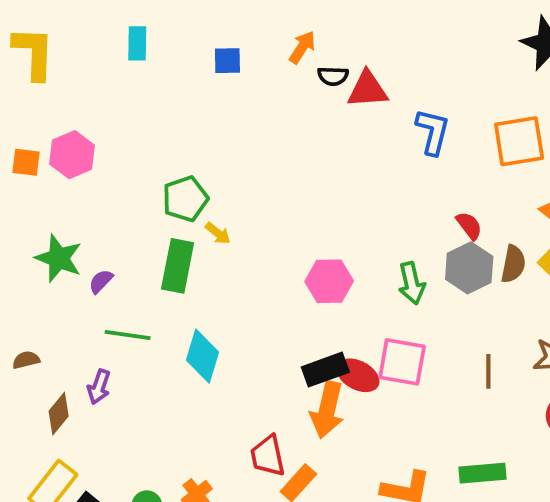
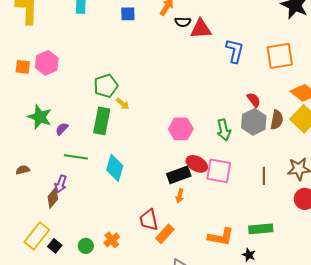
red ellipse: (358, 375) -> (197, 164), moved
orange arrow: (327, 410) -> (180, 196), size x0.5
brown diamond: (59, 414) -> (53, 198), moved

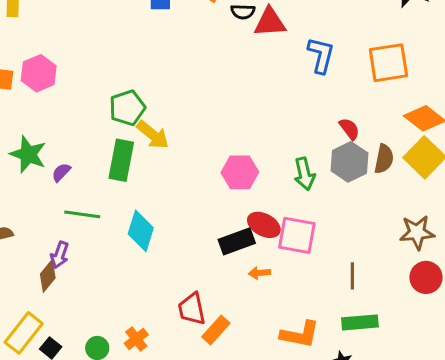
yellow arrow: (123, 104) -> (153, 135), size x1.6
brown line: (264, 176) -> (352, 276), moved
orange arrow: (180, 196) -> (259, 273), moved, turned 72

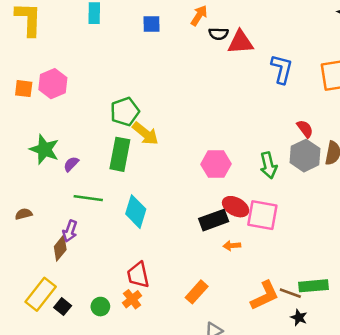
brown line: (352, 276) -> (290, 293), moved, turned -70
red trapezoid: (192, 309) -> (138, 275), moved
orange L-shape: (300, 334) -> (265, 296), turned -36

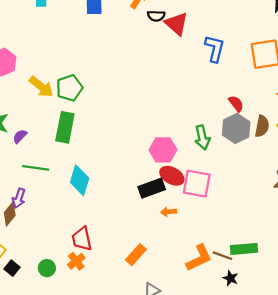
red triangle: (240, 42) -> (176, 24), turned 45
yellow arrow: (145, 134) -> (41, 87), moved
pink hexagon: (216, 164) -> (163, 150), moved

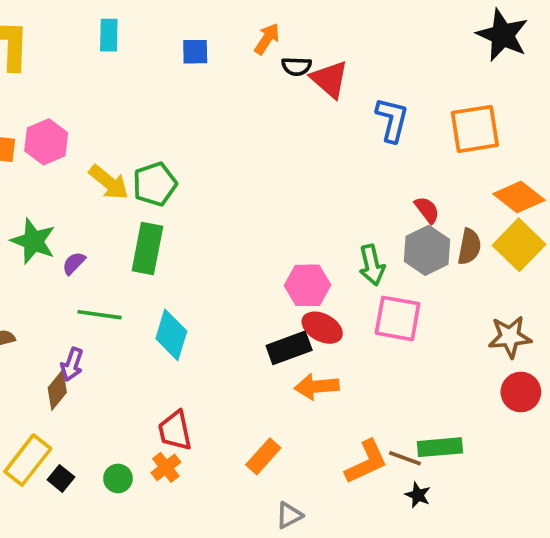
pink square: (197, 184) -> (398, 318), moved
orange arrow: (169, 212) -> (317, 386), size x1.6

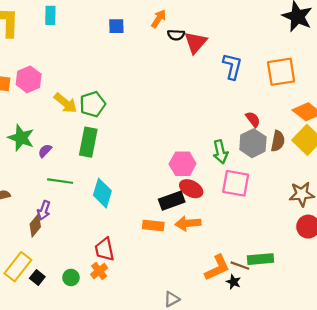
cyan rectangle: (109, 35) -> (50, 15), moved
red triangle: (330, 79) -> (196, 42), turned 30
orange rectangle: (263, 456) -> (153, 226), moved, turned 54
black star: (418, 495) -> (233, 282), moved

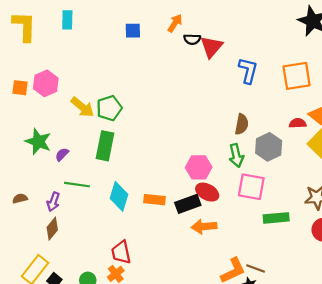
red semicircle: (253, 119) -> (298, 123), moved, turned -56
brown semicircle: (278, 141) -> (242, 124), moved
purple arrow: (44, 210) -> (53, 202), moved
orange rectangle: (153, 226) -> (154, 200), moved
green rectangle: (261, 259) -> (276, 218), moved

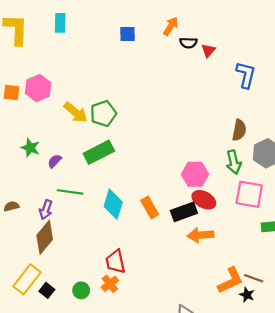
red triangle: (212, 47) -> (208, 51), size x0.6
green star: (38, 141) -> (30, 148), size x0.7
green rectangle: (105, 146) -> (99, 152), turned 52
orange rectangle: (154, 200) -> (150, 207), turned 54
brown diamond: (52, 229) -> (45, 237), size x1.4

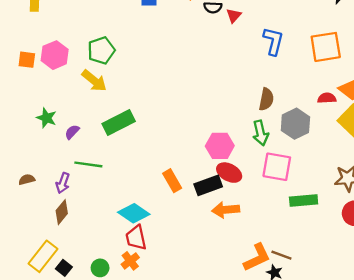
green pentagon: (103, 114) -> (101, 50), moved
cyan diamond: (113, 204) -> (134, 213), moved, turned -72
brown diamond: (45, 237) -> (62, 212), size x0.7

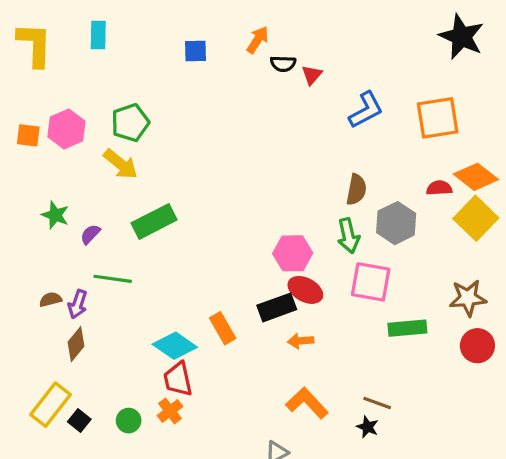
blue L-shape: (273, 41) -> (366, 110), turned 48
brown semicircle: (27, 180) -> (51, 299), moved
orange rectangle: (172, 181) -> (223, 328), moved
orange arrow: (226, 210) -> (301, 341), size x0.7
orange L-shape: (257, 257) -> (307, 403), moved, turned -108

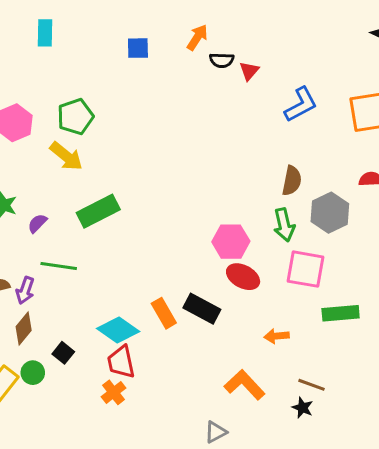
black rectangle: (277, 307) -> (202, 309), moved, turned 48
orange arrow: (301, 341) -> (277, 336), moved
black square: (79, 421) -> (63, 353), moved
green circle: (129, 421) -> (33, 373), moved

